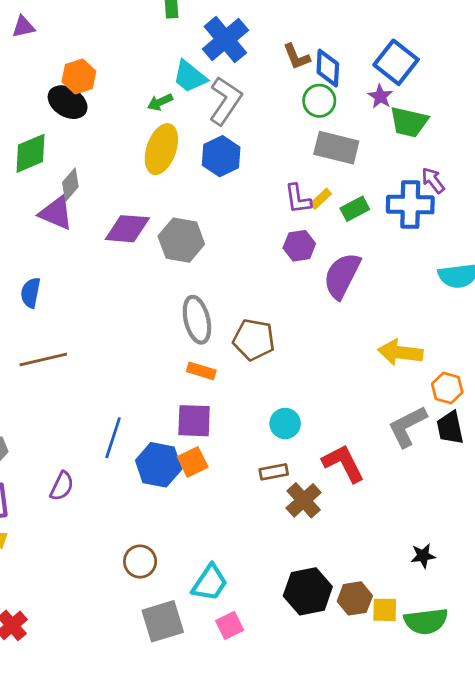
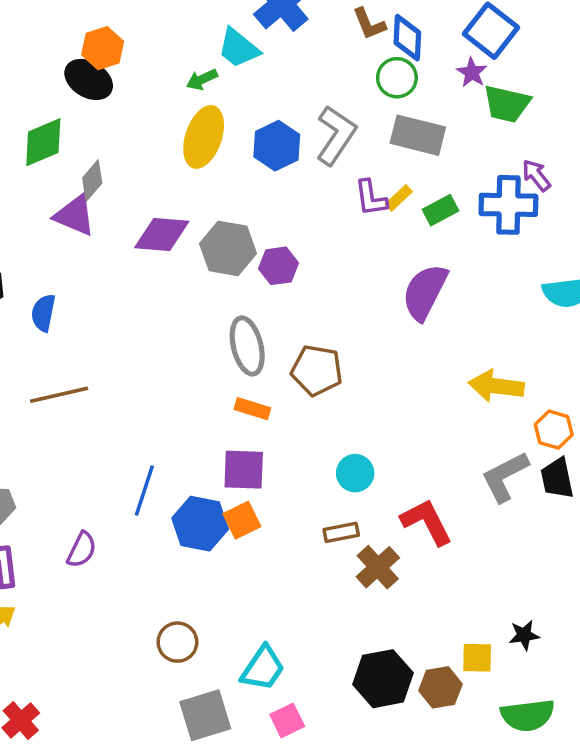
gray L-shape: (225, 101) -> (336, 135), moved
purple hexagon: (299, 246) -> (279, 266), moved
yellow square: (385, 610) -> (477, 658), moved

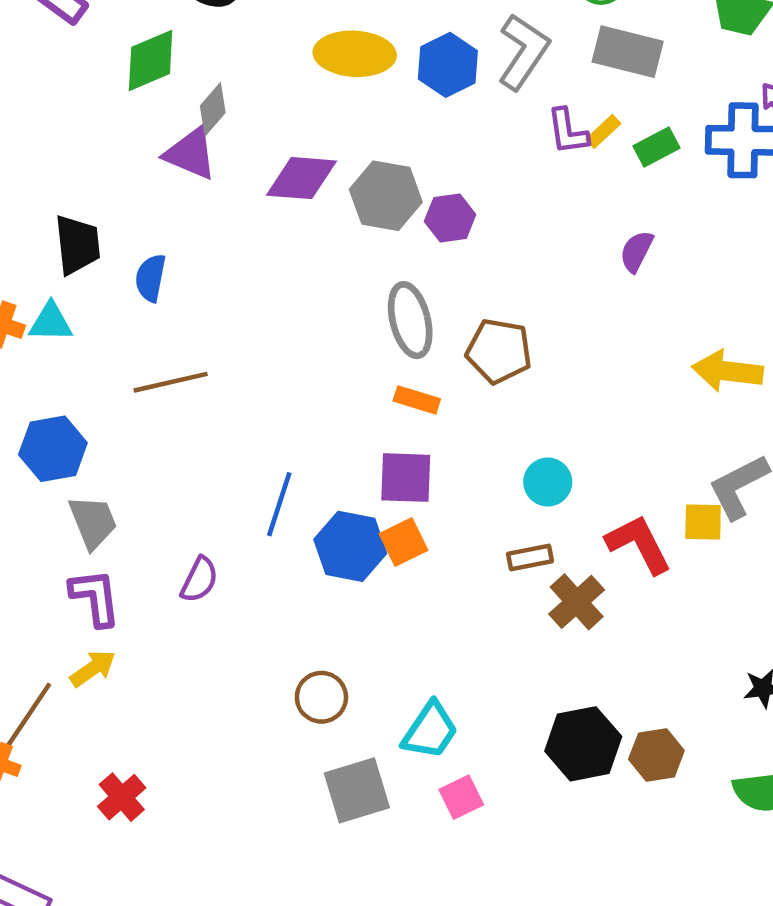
yellow ellipse: (204, 137) -> (355, 54), turned 74
purple semicircle: (425, 292) -> (636, 251), size x0.6
yellow square: (477, 658) -> (703, 522), moved

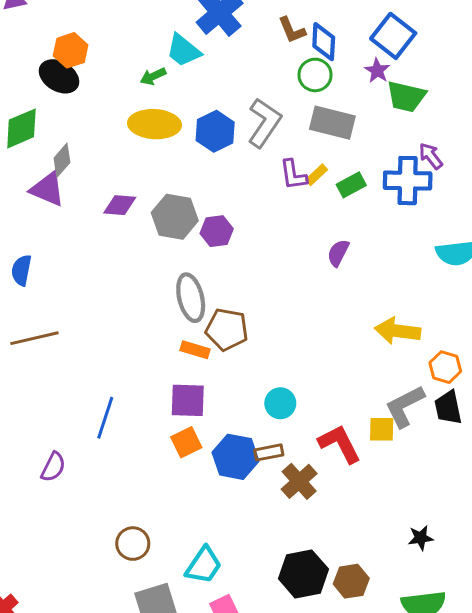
purple diamond: (301, 178) -> (120, 205), size x0.7
brown pentagon: (499, 351) -> (227, 329), moved
blue hexagon: (350, 546) -> (235, 457), moved

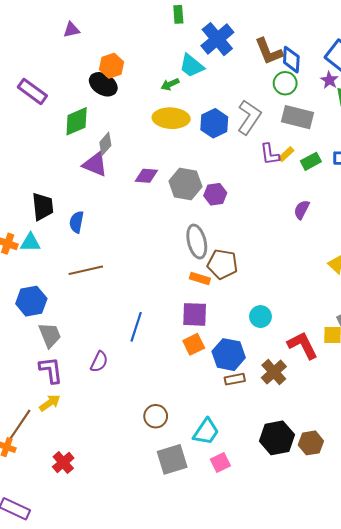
brown L-shape: (292, 30) -> (269, 51), size x1.4
brown rectangle: (269, 452) -> (235, 379), moved

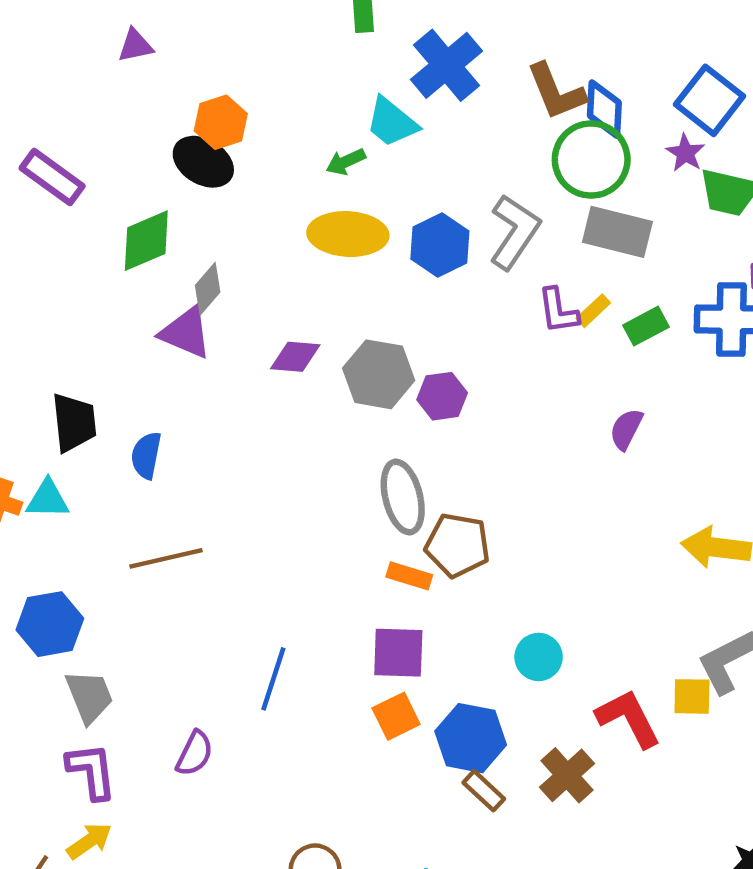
green circle: (285, 83) -> (591, 160), size x1.5
brown rectangle: (235, 379) -> (484, 791), turned 54

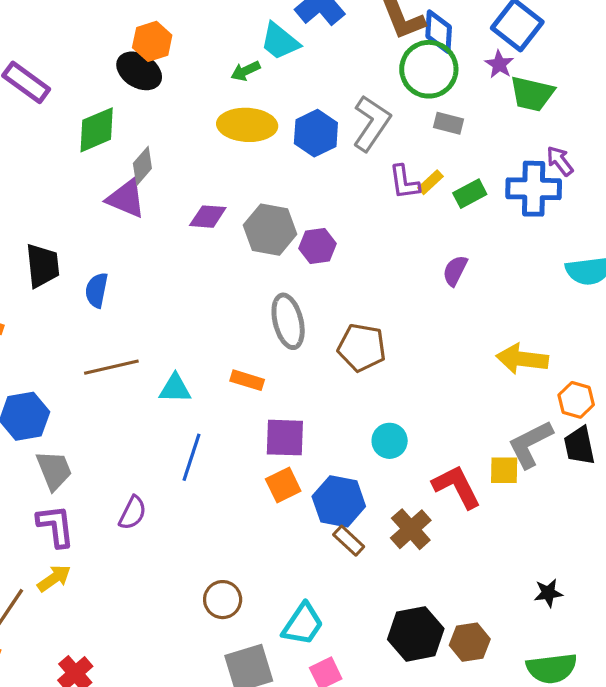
gray rectangle: (617, 232) -> (448, 123), size x0.6
cyan triangle: (48, 499) -> (175, 388), moved
brown pentagon: (457, 545) -> (362, 347), moved
orange rectangle: (409, 576) -> (247, 380), moved

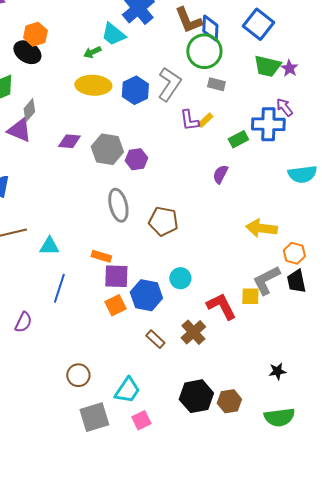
purple star: (499, 64) -> (289, 68), moved
green rectangle: (470, 194) -> (238, 139), moved
orange rectangle: (247, 380) -> (101, 256), moved
blue hexagon: (339, 501) -> (146, 295), moved

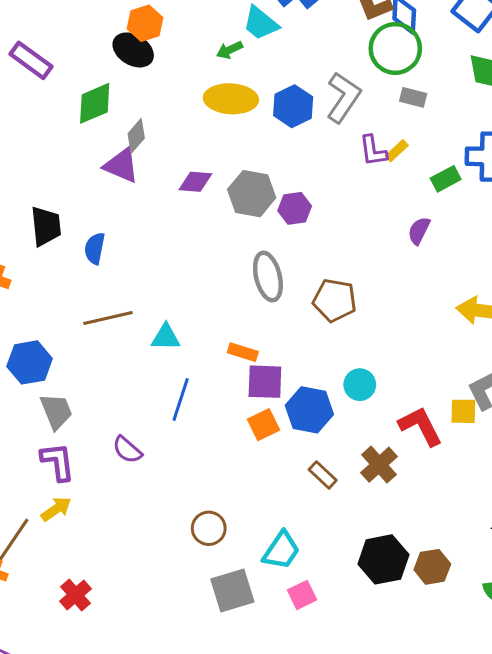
purple semicircle: (23, 322) -> (127, 450), turned 105

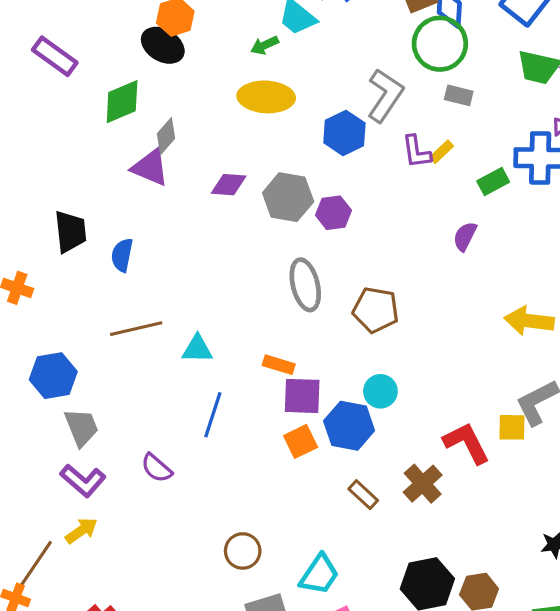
blue hexagon: (293, 106) -> (344, 133), moved
cyan circle: (360, 385) -> (380, 391), moved
purple L-shape: (58, 462) -> (83, 481), turned 138

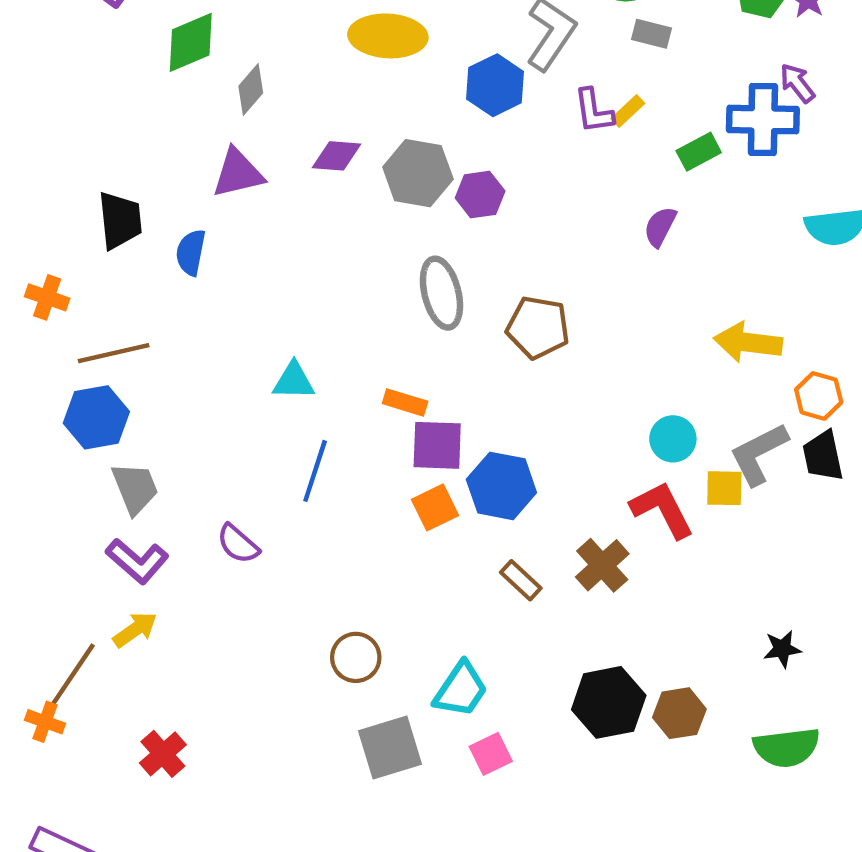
purple triangle: (150, 167) -> (238, 173), moved, turned -36
brown line: (136, 329) -> (114, 353), moved
cyan circle: (380, 391) -> (673, 439), moved

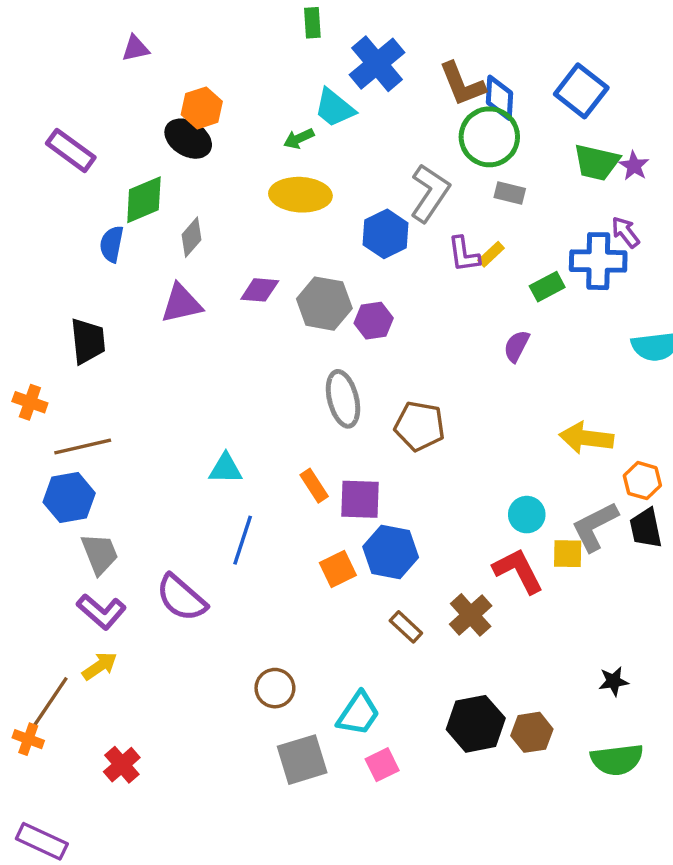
blue semicircle: (191, 252) -> (112, 244), moved
orange rectangle: (405, 402) -> (314, 486), turned 40
purple square: (437, 445) -> (360, 499), moved
purple semicircle: (238, 544) -> (181, 598), size x1.5

